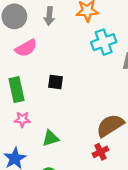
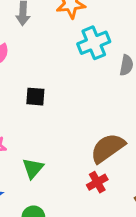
green triangle: (51, 138) -> (33, 168), turned -30

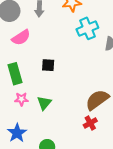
green triangle: (33, 168) -> (44, 103), moved

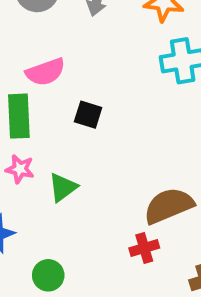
pink semicircle: (21, 38) -> (45, 72), moved

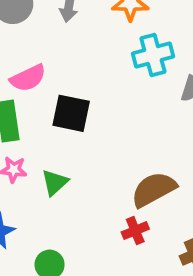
black square: (88, 115) -> (71, 113), size x1.5

